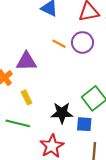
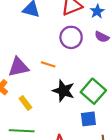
orange line: (59, 44) -> (48, 64), moved
black star: (62, 113) -> (63, 91), moved, turned 30

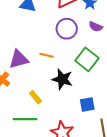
green square: (93, 91) -> (87, 59), moved
yellow rectangle: (25, 103) -> (35, 97), moved

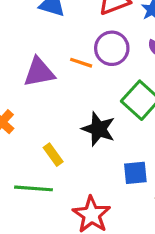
orange line: (47, 55) -> (81, 63), moved
purple triangle: (19, 59) -> (39, 72), moved

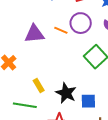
black star: (98, 129) -> (66, 93), moved

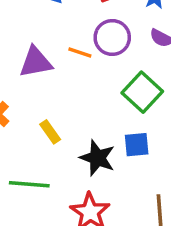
yellow rectangle: (39, 85) -> (50, 132), moved
blue square: (88, 101) -> (137, 145), moved

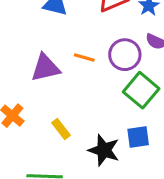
purple circle: (112, 38) -> (125, 55), moved

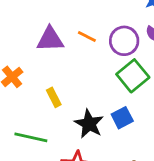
blue square: (138, 137) -> (122, 118), turned -30

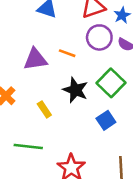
purple circle: (124, 41) -> (99, 37), moved
black star: (89, 124) -> (75, 90), moved

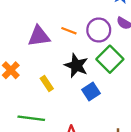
purple circle: (99, 37) -> (99, 30), moved
blue square: (106, 120) -> (91, 91), moved

